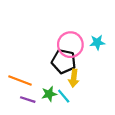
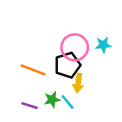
black pentagon: (64, 61) -> (68, 65), turned -30
orange line: (20, 80) -> (33, 70), moved

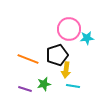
pink circle: (75, 47) -> (69, 29), moved
cyan line: (68, 102) -> (73, 86), moved, turned -40

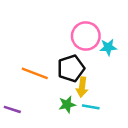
green star: (44, 84) -> (67, 104), moved
purple line: (25, 89) -> (12, 109), moved

